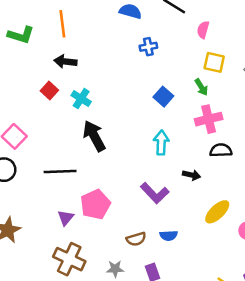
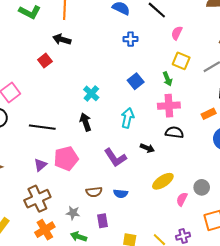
cyan cross: (81, 99) -> (91, 93), moved
black arrow: (94, 136) -> (85, 122), moved, size x0.7
brown cross: (69, 259) -> (37, 199), turned 30

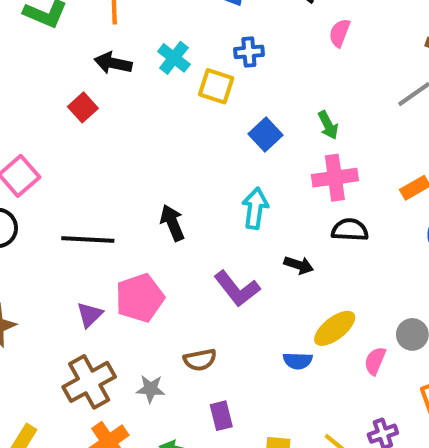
yellow square: (181, 61) -> (216, 86), moved
cyan cross: (91, 93) -> (174, 58), moved
blue semicircle: (121, 194) -> (298, 361), moved
gray star: (73, 213) -> (151, 389), moved

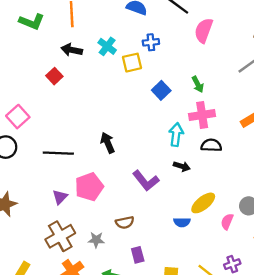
pink semicircle: (340, 33) -> (204, 30), size x1.5
yellow square: (216, 86) -> (132, 63), turned -30
cyan arrow: (255, 208) -> (176, 135), moved

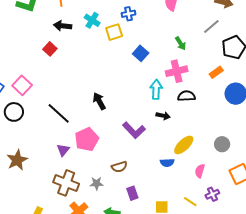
green arrow: (198, 84) -> (181, 43), moved
black line: (58, 153) -> (59, 113), turned 45
pink semicircle: (227, 222) -> (200, 171), moved
brown cross: (60, 236) -> (66, 183), turned -35

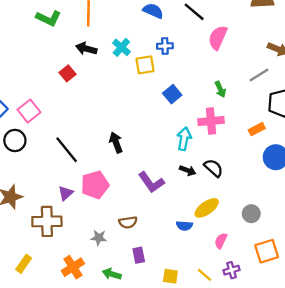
black semicircle: (186, 96) -> (214, 168), moved, turned 36
brown cross: (66, 183) -> (47, 221), moved, turned -30

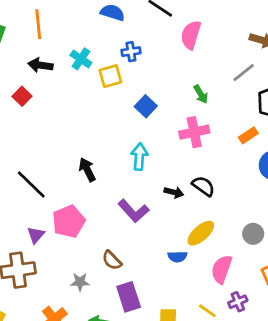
cyan arrow: (184, 139) -> (139, 157), moved
brown semicircle: (128, 222) -> (112, 260), turned 60
pink semicircle: (221, 241) -> (222, 269), size x1.5
purple rectangle: (139, 255) -> (129, 297), size x1.5

